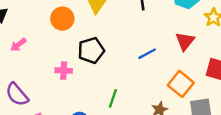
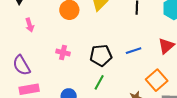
pink arrow: (18, 45) -> (30, 25), turned -80
black pentagon: (91, 50) -> (101, 55), moved

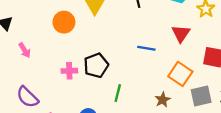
blue line: (134, 51) -> (146, 48), turned 42
black pentagon: (101, 55) -> (96, 65), moved

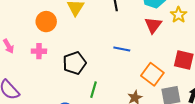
red triangle: (181, 34) -> (153, 25), moved
pink cross: (69, 71) -> (39, 51), moved

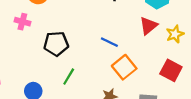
yellow star: (179, 15) -> (175, 34), moved
orange square: (152, 74) -> (124, 67), moved

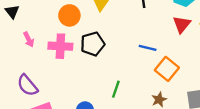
pink cross: (22, 22) -> (60, 46), size x1.5
black pentagon: (56, 44) -> (93, 44), moved

